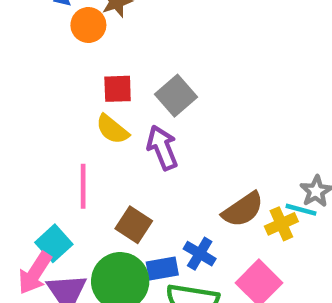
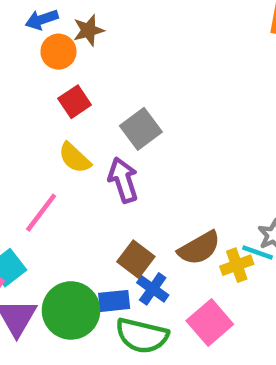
red square: (118, 89) -> (75, 102), moved, turned -36
pink line: (83, 186) -> (41, 213), turned 33
brown square: (134, 225) -> (136, 259), moved

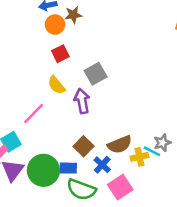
blue cross: (153, 289) -> (102, 165), moved

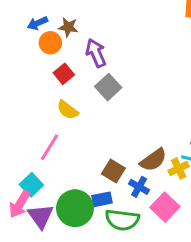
brown star: (73, 15) -> (68, 27), turned 30
purple arrow: (82, 101) -> (96, 53), moved

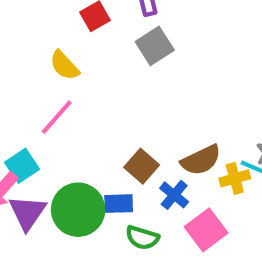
yellow semicircle: (68, 110) -> (64, 65), moved
green semicircle: (122, 220) -> (142, 238), size x0.7

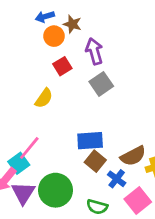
yellow semicircle: (64, 65) -> (44, 98), turned -100
pink line: (57, 117) -> (29, 148), moved
blue rectangle: (119, 204) -> (90, 141), moved, size x1.4

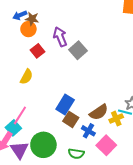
brown star: (72, 24) -> (32, 19), moved
gray square: (101, 84) -> (78, 50), moved
blue rectangle: (90, 141) -> (65, 104), turned -48

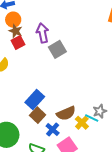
brown star: (32, 19) -> (16, 31), moved
yellow cross: (116, 119) -> (82, 123), turned -32

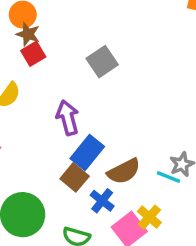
purple arrow: (43, 33) -> (68, 118), moved
blue rectangle: (35, 100) -> (87, 152), moved
yellow cross: (82, 123) -> (149, 217), moved

